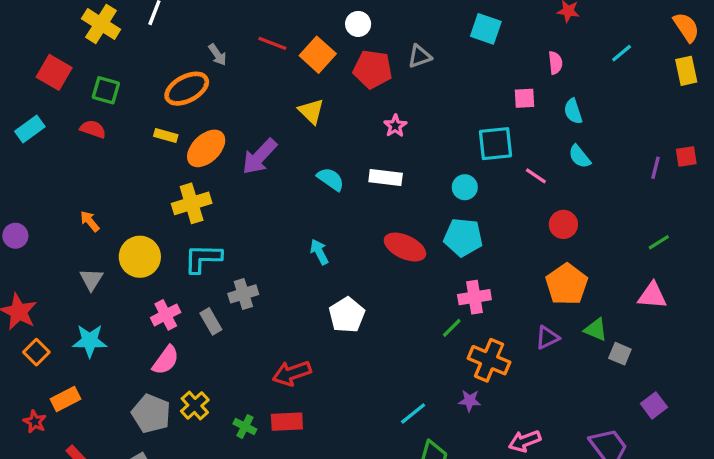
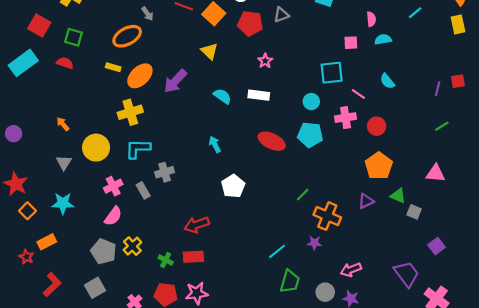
cyan semicircle: (573, 111) -> (383, 39), moved, turned 98
cyan rectangle: (30, 129) -> (23, 63), size x1.5
green line: (659, 242) -> (442, 126), moved
pink cross: (474, 297) -> (346, 118), moved

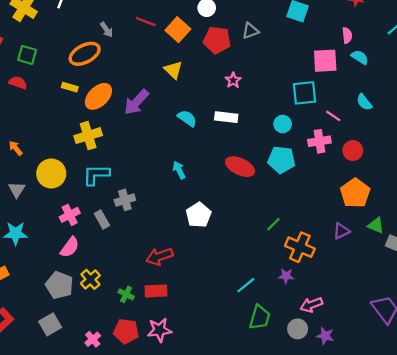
cyan semicircle: (383, 39) -> (360, 57), turned 42
pink square: (351, 43) -> (325, 61), size x1.6
pink arrow: (351, 270) -> (311, 305), moved

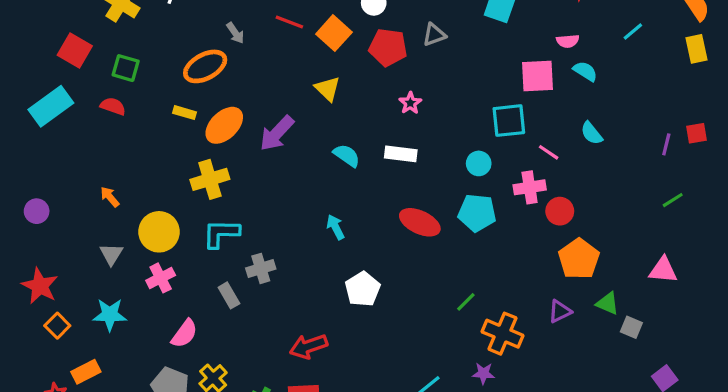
pink semicircle: (347, 35) -> (568, 41), turned 91
red circle: (353, 150) -> (560, 211), moved
pink cross: (70, 215) -> (161, 278), moved

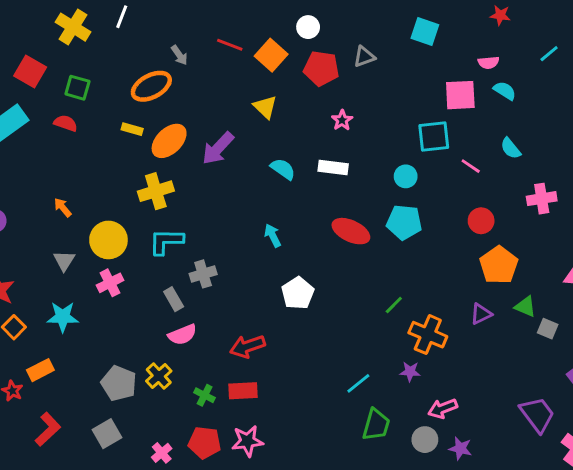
pink cross: (530, 187) -> (542, 199), moved
pink semicircle: (184, 334) -> (182, 335), moved, turned 32

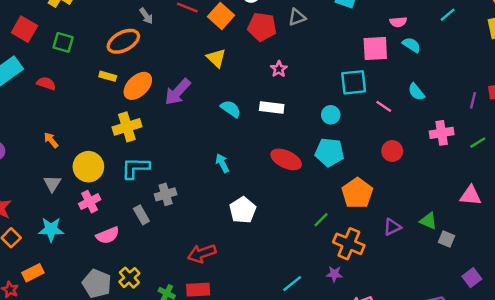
red semicircle: (66, 123) -> (46, 83), moved
orange pentagon: (499, 265) -> (357, 193), moved
pink semicircle: (182, 335) -> (108, 235), moved

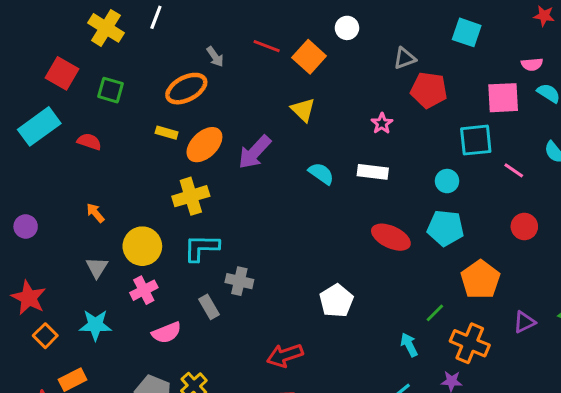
red pentagon: (262, 27) -> (429, 90), moved
cyan arrow: (222, 163) -> (409, 345), moved
gray cross: (166, 194) -> (239, 281), turned 30

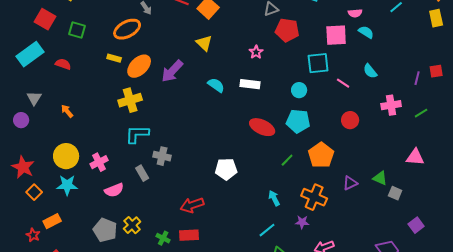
yellow circle: (142, 246) -> (66, 156), moved
gray triangle: (97, 267) -> (34, 98), moved
white pentagon: (336, 301) -> (226, 169), turned 30
green line: (435, 313) -> (287, 160), moved

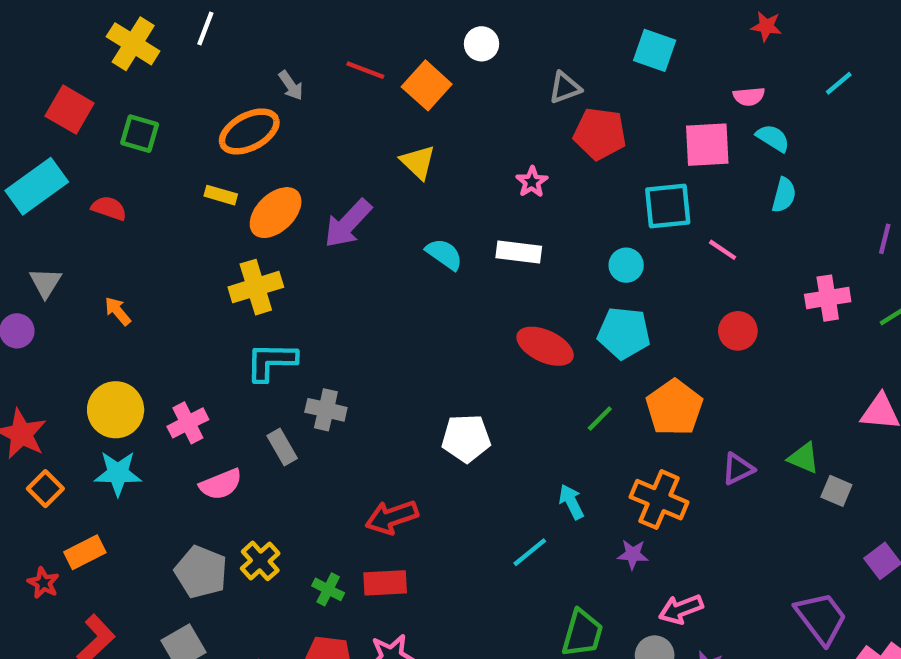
cyan semicircle: (370, 71) -> (784, 195), moved, turned -126
cyan line: (267, 230) -> (530, 552), moved

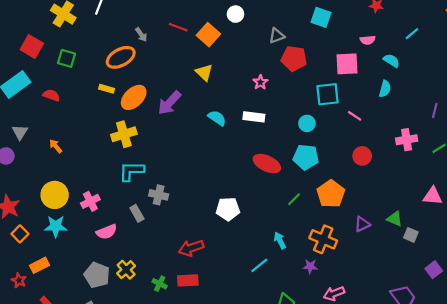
cyan semicircle: (773, 138) -> (391, 61), moved

